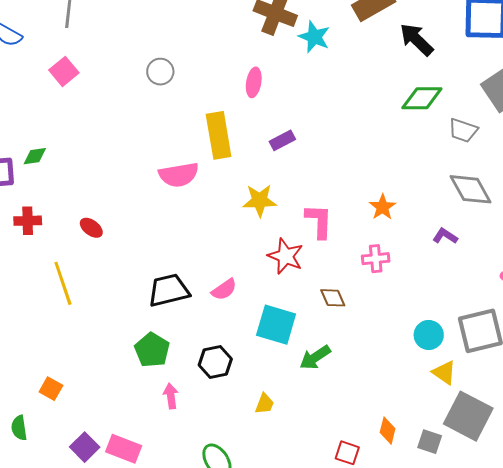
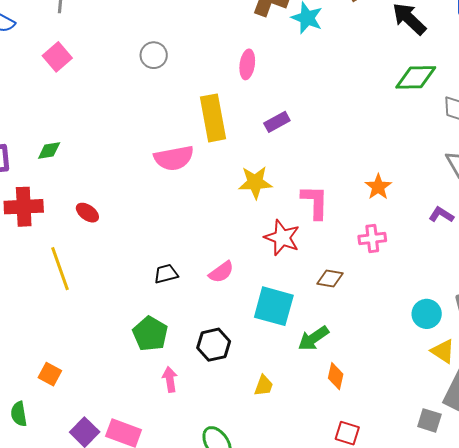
green diamond: (35, 156) -> (49, 150), moved
red cross: (28, 221) -> (24, 207), size x1.4
black trapezoid: (169, 290) -> (166, 274), size x0.6
brown diamond: (333, 298) -> (330, 278), turned -56
orange diamond: (388, 431) -> (336, 376), moved

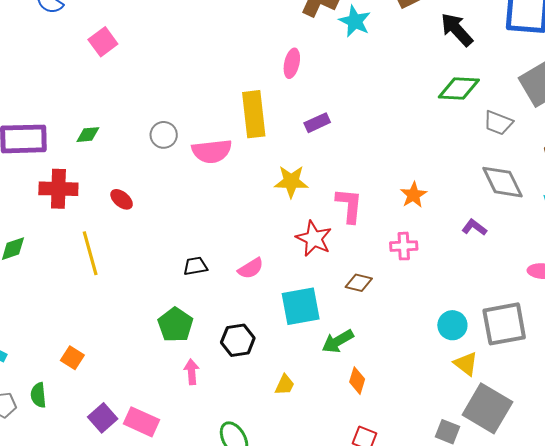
gray circle: (154, 55) -> (164, 135), moved
cyan square: (274, 306) -> (301, 306), turned -30

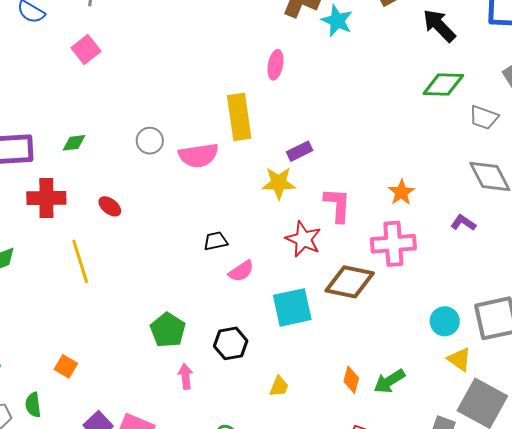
purple rectangle: (317, 123) -> (300, 151), moved
pink cross: (404, 246) -> (393, 244), size x1.6
black trapezoid: (195, 266) -> (216, 241), moved
brown diamond: (359, 283) -> (350, 282), size x1.8
green arrow: (338, 341) -> (389, 381), moved

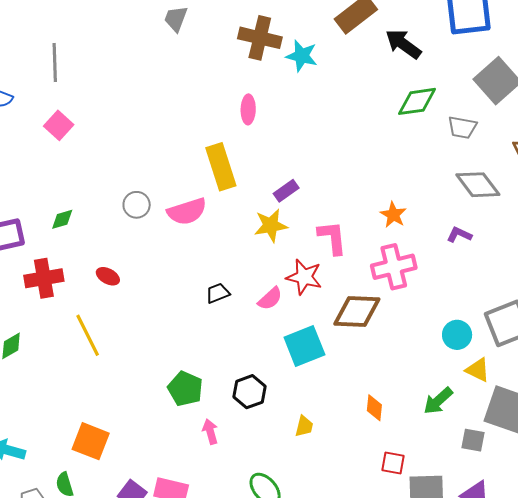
pink semicircle: (241, 271) -> (270, 299), moved
orange square: (66, 366) -> (91, 441), size x1.6
green arrow: (389, 381) -> (438, 401), moved

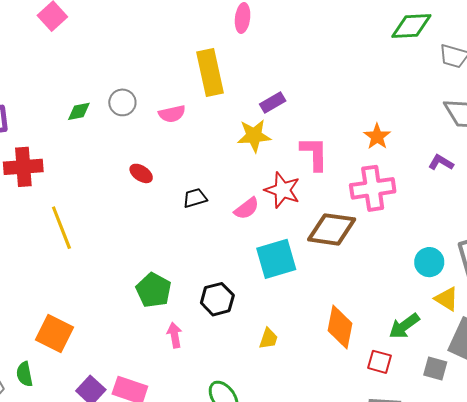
pink semicircle: (187, 211) -> (172, 114), size x0.7
green diamond: (62, 219) -> (79, 111), moved
red ellipse: (108, 276) -> (141, 173), moved
orange diamond: (374, 408) -> (340, 327), size x1.6
red square: (393, 463) -> (379, 362), moved

